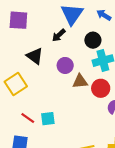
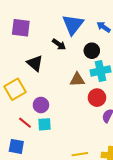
black arrow: (59, 35) -> (59, 44), turned -104
purple circle: (65, 65) -> (41, 105), moved
brown triangle: (80, 81) -> (77, 80), moved

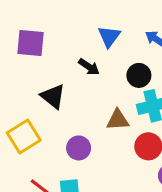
blue triangle: (73, 25) -> (109, 36), size x0.7
purple circle: (41, 105) -> (79, 148), moved

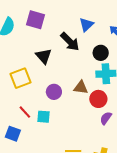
black arrow: (89, 67) -> (70, 42), size x1.5
brown triangle: (118, 120) -> (81, 87), moved

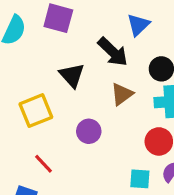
brown triangle: (81, 87) -> (122, 94), moved, turned -42
cyan square: (43, 117) -> (140, 179), moved

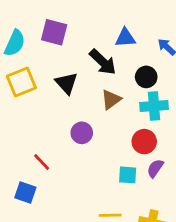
blue triangle: (138, 25) -> (125, 38), turned 40
yellow square: (36, 111) -> (21, 82), moved

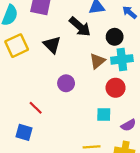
brown triangle: (111, 100) -> (97, 61), moved
purple semicircle: (155, 168) -> (128, 125), moved, turned -152

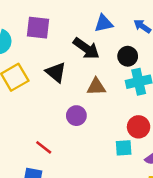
brown triangle: (97, 61) -> (96, 87), moved, turned 42
red circle: (116, 88) -> (139, 127), moved

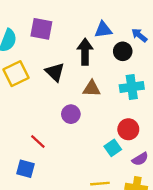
black arrow: (86, 48) -> (85, 52), turned -130
black circle: (128, 56) -> (123, 51), moved
cyan square: (124, 148) -> (113, 148), turned -35

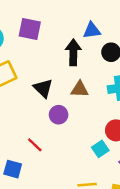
black triangle: (55, 72) -> (43, 88), moved
red line: (38, 142) -> (35, 145), moved

